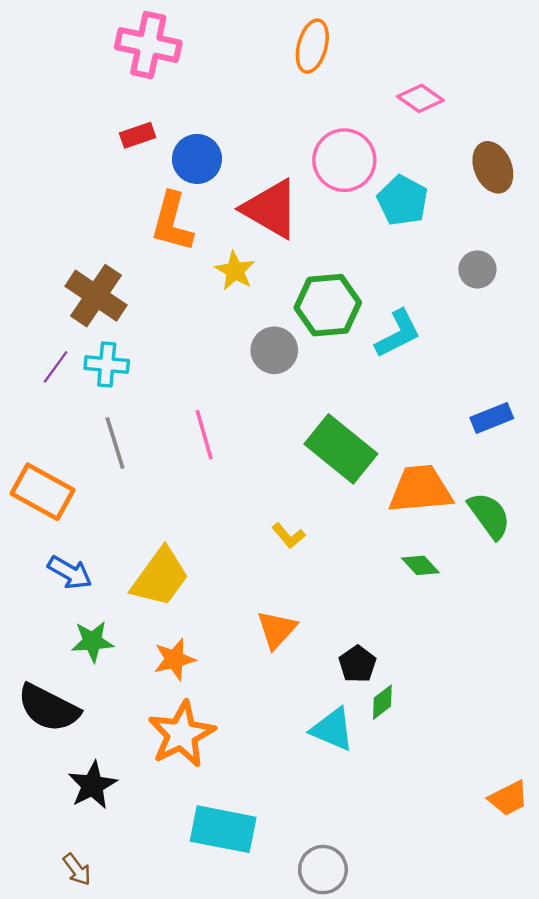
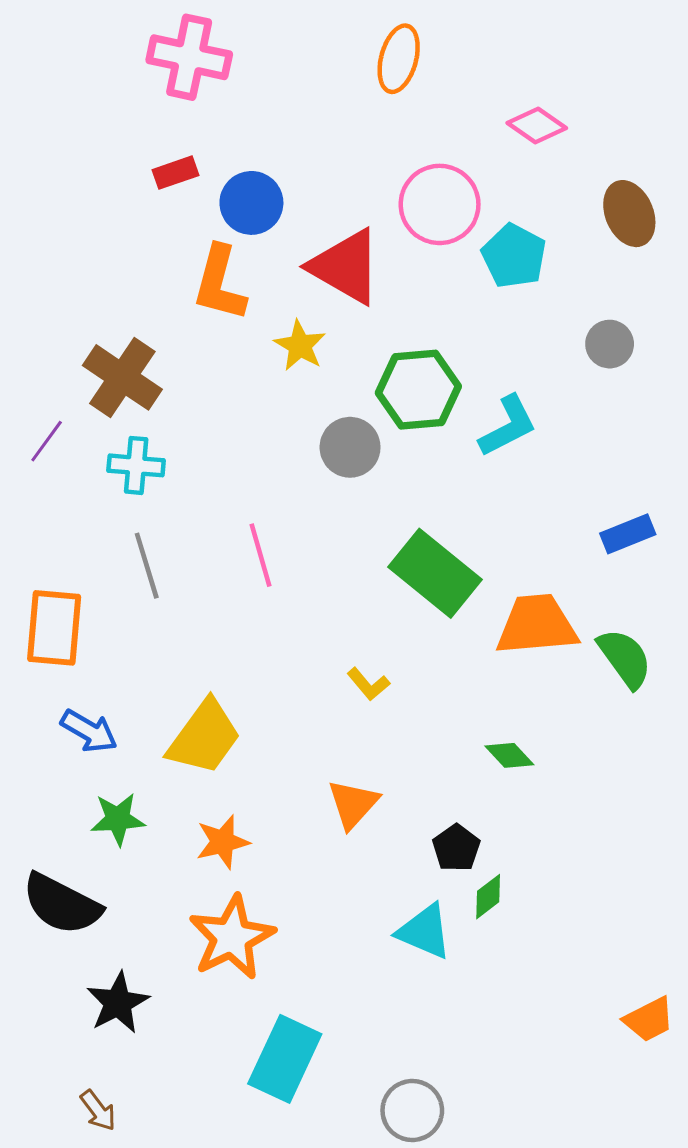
purple line: (56, 367) -> (47, 441), moved
orange rectangle: (43, 492) -> (54, 628), turned 66
green diamond: (420, 565) -> (509, 755), moved
cyan rectangle: (223, 829) -> (285, 1059), turned -76

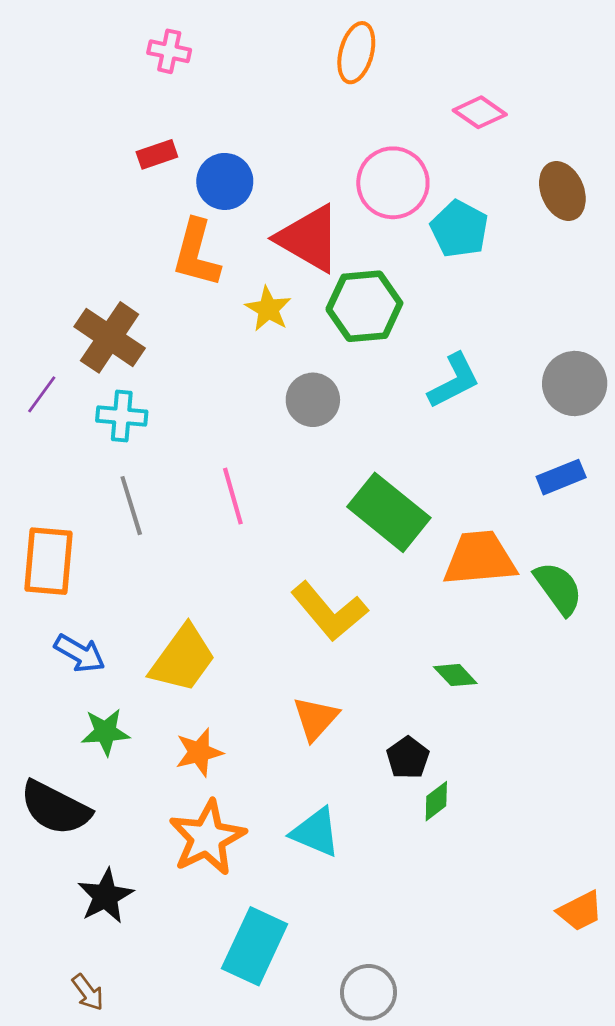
pink cross: (189, 57) -> (169, 51), size x0.6
gray circle: (610, 344) -> (575, 384), moved, size x1.5
green hexagon: (418, 390) -> (364, 306), moved
yellow L-shape: (368, 684) -> (329, 611), size x2.0
cyan triangle: (424, 931) -> (316, 832), moved

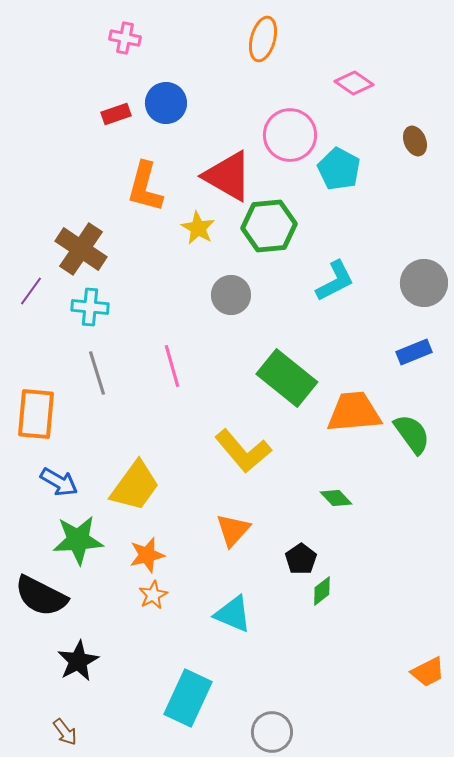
blue circle: (225, 181) -> (166, 103), moved
brown ellipse: (562, 191) -> (415, 141), size x0.7
green star: (105, 732) -> (78, 540), size x1.4
orange star: (207, 838) -> (153, 595), moved, size x0.5

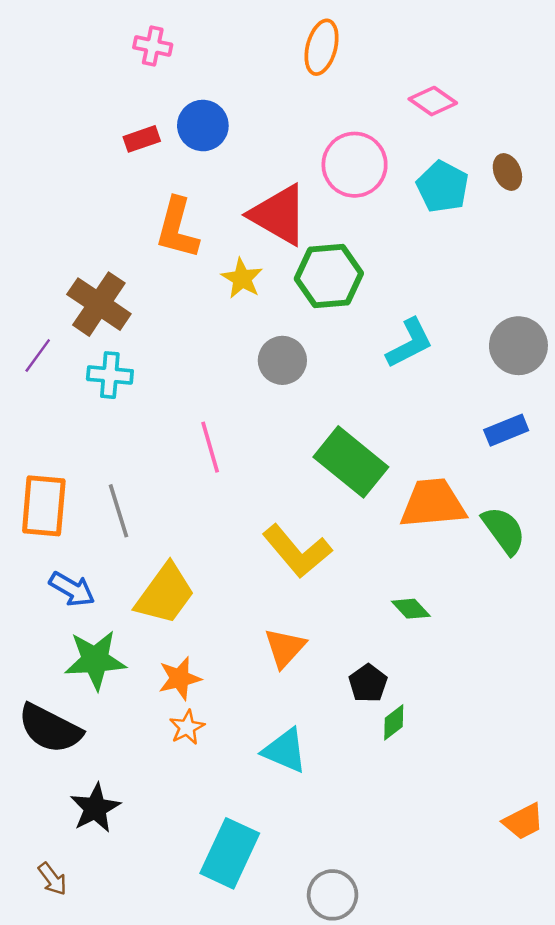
cyan pentagon: (339, 169) -> (443, 187), moved
gray line: (97, 373) -> (118, 511), moved
brown arrow: (65, 732) -> (52, 879), moved

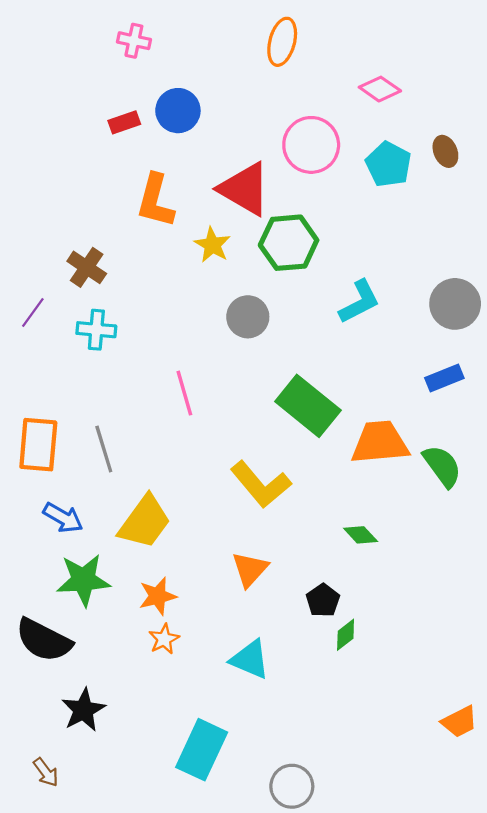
brown cross: (99, 304) -> (87, 267), size x0.7

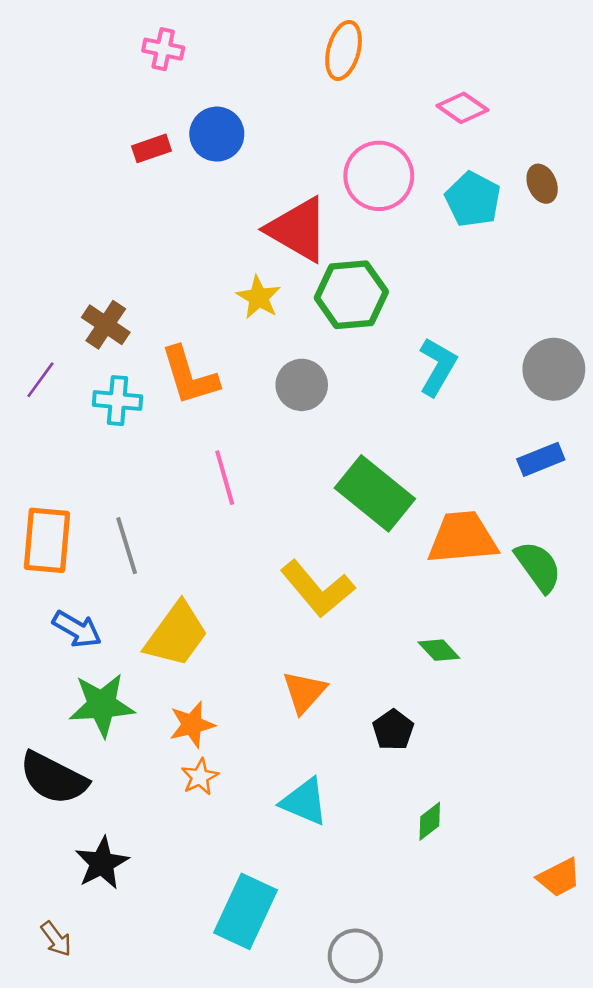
orange L-shape: (155, 201) -> (189, 376), moved, turned -32
cyan L-shape: (360, 302) -> (438, 367), turned -33
green diamond: (346, 635) -> (430, 821), moved

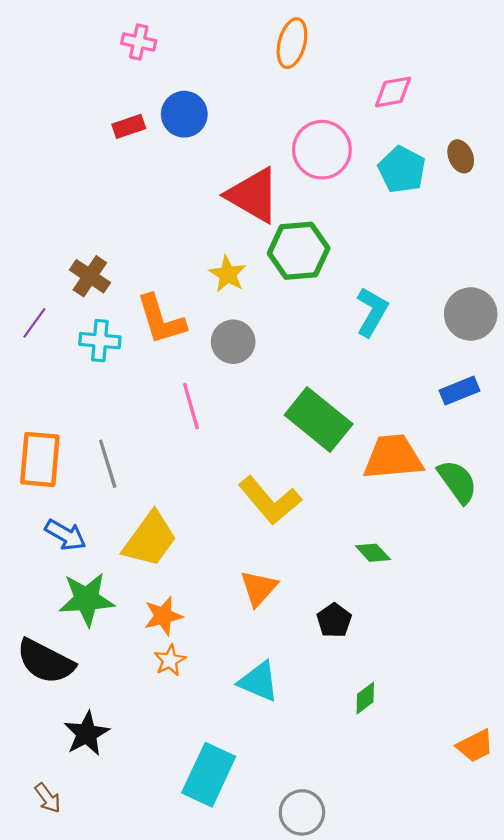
pink diamond: (462, 108) -> (393, 92), turned -45
yellow star: (259, 297) -> (228, 274), moved
gray circle: (302, 385) -> (233, 342), moved

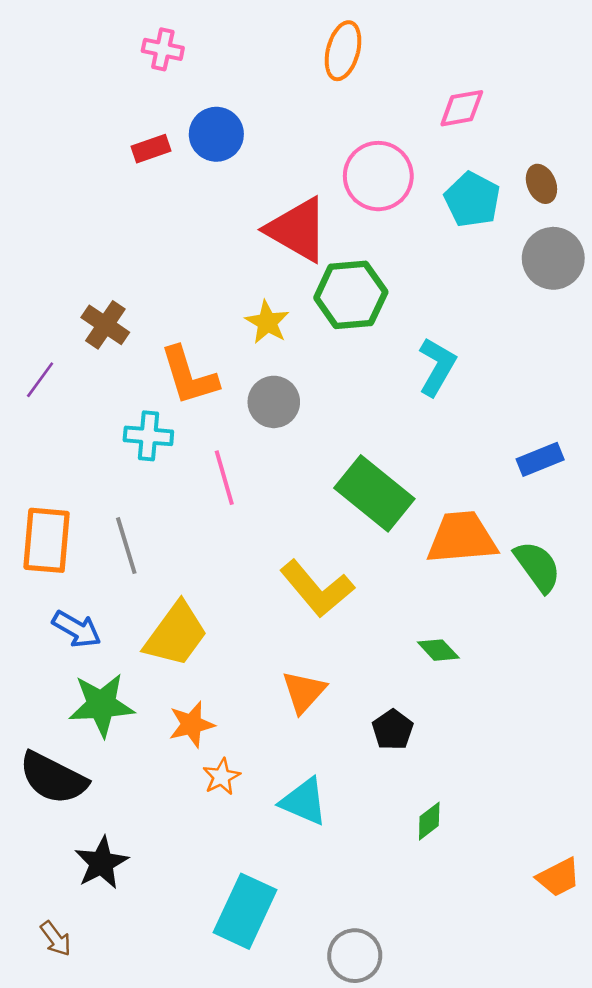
gray circle: (471, 314) -> (553, 258), moved
cyan cross: (100, 341) -> (148, 436), moved
orange star: (170, 660) -> (222, 777), moved

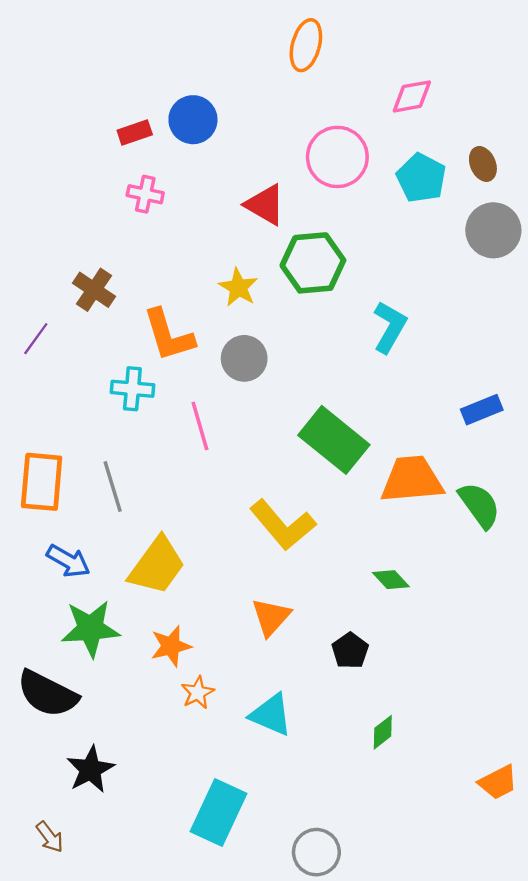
pink cross: (163, 49) -> (145, 194), moved
red triangle: (297, 230) -> (265, 205), size x0.7

